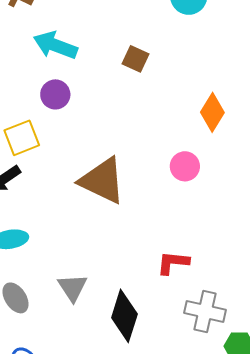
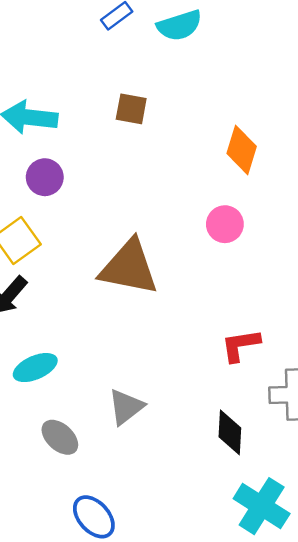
gray triangle: (73, 288) -> (126, 407), turned 40
black diamond: (124, 316) -> (230, 432), moved, size x0.7

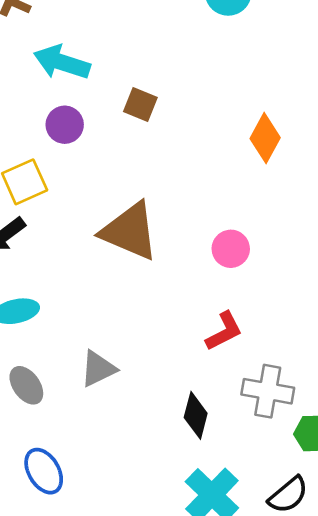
brown square: (131, 109) -> (140, 104), moved
pink circle: (225, 224) -> (231, 249), moved
red L-shape: (240, 345) -> (224, 331), turned 150

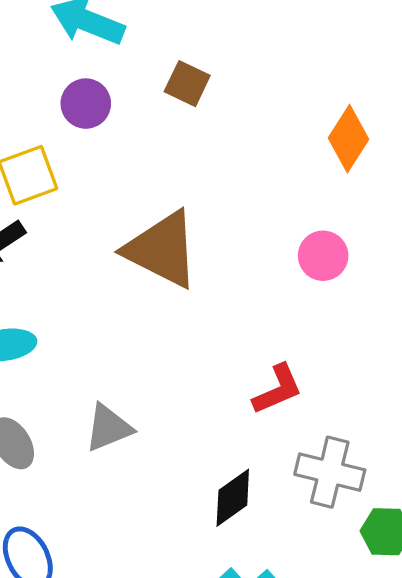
pink circle: (231, 249) -> (323, 256), moved
black diamond: (196, 415) -> (233, 498), turned 36

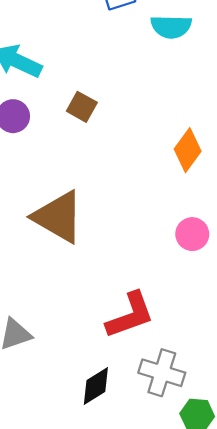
pink circle: (323, 256) -> (192, 234), moved
red L-shape: (278, 389) -> (130, 315), size x1.4

